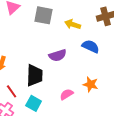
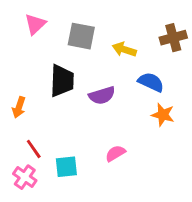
black trapezoid: (35, 75) -> (62, 81), moved
orange star: (91, 84) -> (163, 115), moved
cyan square: (34, 103) -> (66, 167), turned -35

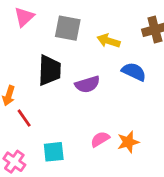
orange star: (163, 115) -> (128, 142), moved, turned -30
red line: (34, 149) -> (24, 118), moved

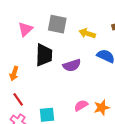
pink triangle: (24, 17) -> (25, 29), moved
red line: (24, 118) -> (18, 99), moved

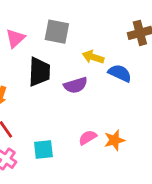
yellow arrow: (87, 33) -> (93, 57), moved

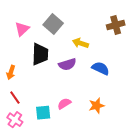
gray square: (57, 32) -> (53, 24), turned 30
blue semicircle: (120, 73) -> (101, 68), moved
pink semicircle: (88, 137) -> (64, 104), moved

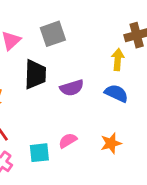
gray square: (53, 24) -> (53, 34), turned 30
yellow arrow: (80, 43) -> (118, 59), moved, turned 77

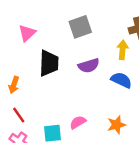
gray square: (53, 34) -> (80, 27), moved
purple semicircle: (72, 88) -> (89, 66), moved

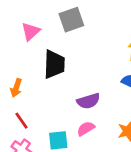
gray square: (80, 27) -> (71, 20), moved
purple semicircle: (89, 66) -> (88, 101), moved

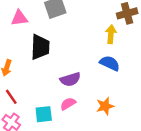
pink triangle: (31, 31) -> (19, 18), turned 36

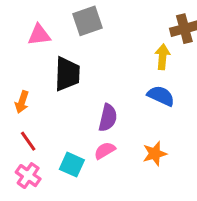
purple semicircle: (70, 79) -> (108, 118), turned -60
cyan square: (44, 114) -> (72, 165), turned 30

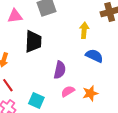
yellow arrow: (163, 57) -> (84, 30), moved
pink semicircle: (105, 151) -> (68, 91), moved

